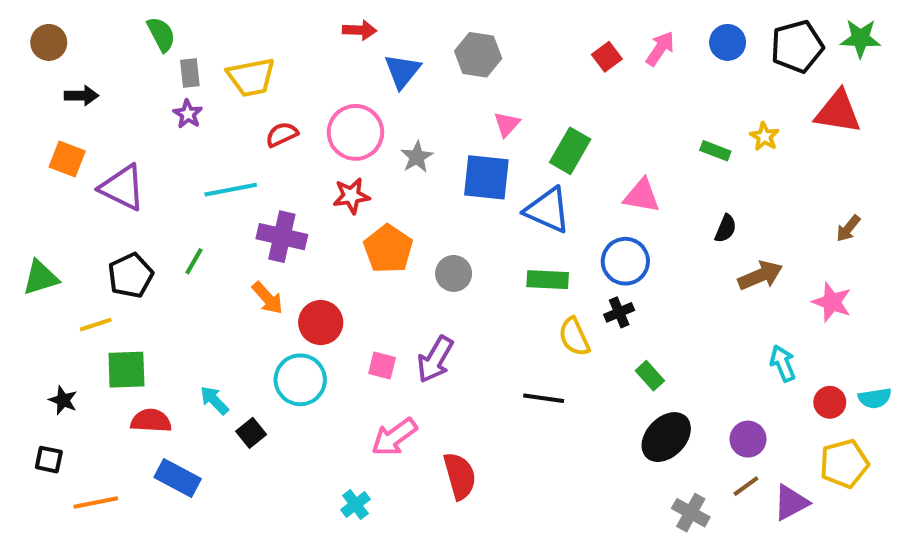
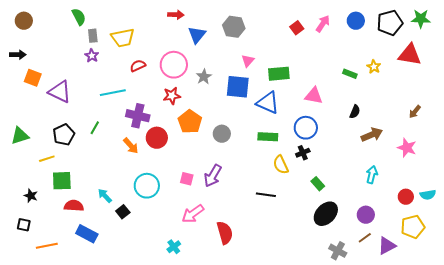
black arrow: (81, 96) -> (18, 55), moved
green rectangle: (570, 151) -> (279, 74), turned 55
red circle: (321, 323) -> (157, 138), moved
cyan arrow: (783, 363) -> (372, 175), moved, turned 36

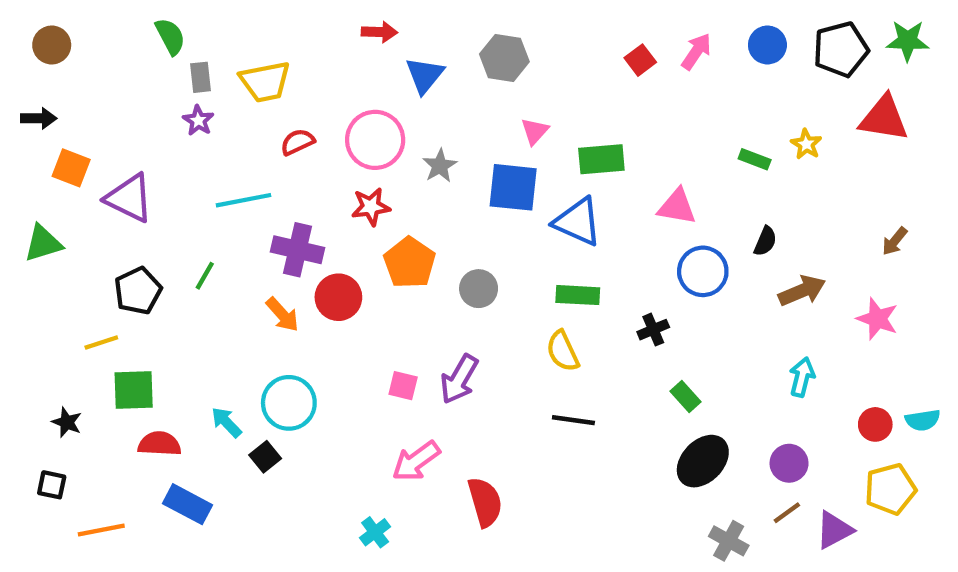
blue circle: (306, 128) -> (703, 271), moved
green triangle: (20, 136) -> (43, 243), moved
yellow semicircle: (281, 165) -> (563, 351), moved
cyan circle: (147, 186) -> (289, 403), moved

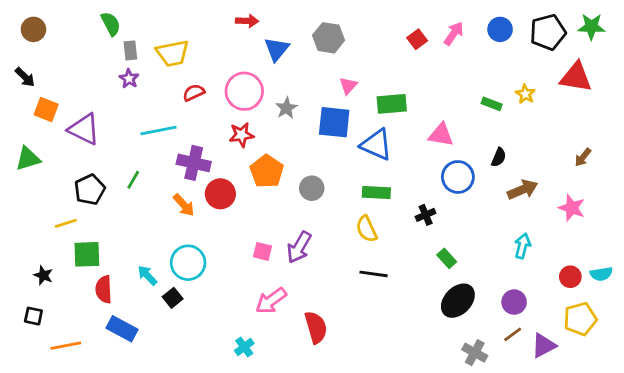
black arrow: (39, 118) -> (25, 77), turned 45
red semicircle: (159, 444) -> (104, 289), turned -96

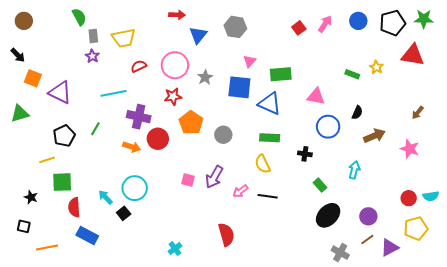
orange arrow: (184, 205) -> (132, 147), turned -30
black cross: (426, 215) -> (305, 154), turned 32
cyan arrow: (523, 246) -> (354, 170), moved
pink arrow: (271, 301) -> (240, 191), moved, size x0.7

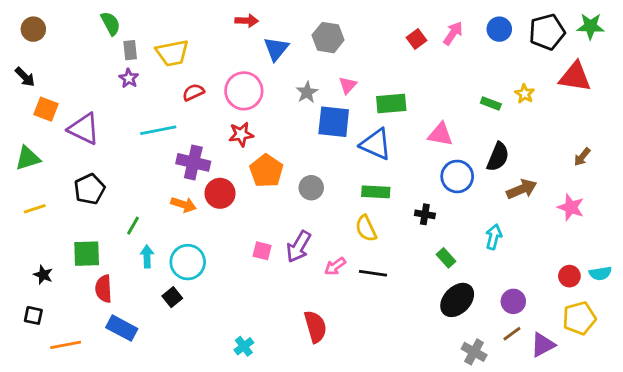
gray star: (205, 77) -> (307, 92), moved
black semicircle: (357, 113) -> (498, 157), size x1.5
green line: (95, 129) -> (133, 226), moved
yellow line: (47, 160) -> (35, 209), moved
cyan arrow: (105, 197) -> (147, 256), moved, turned 42

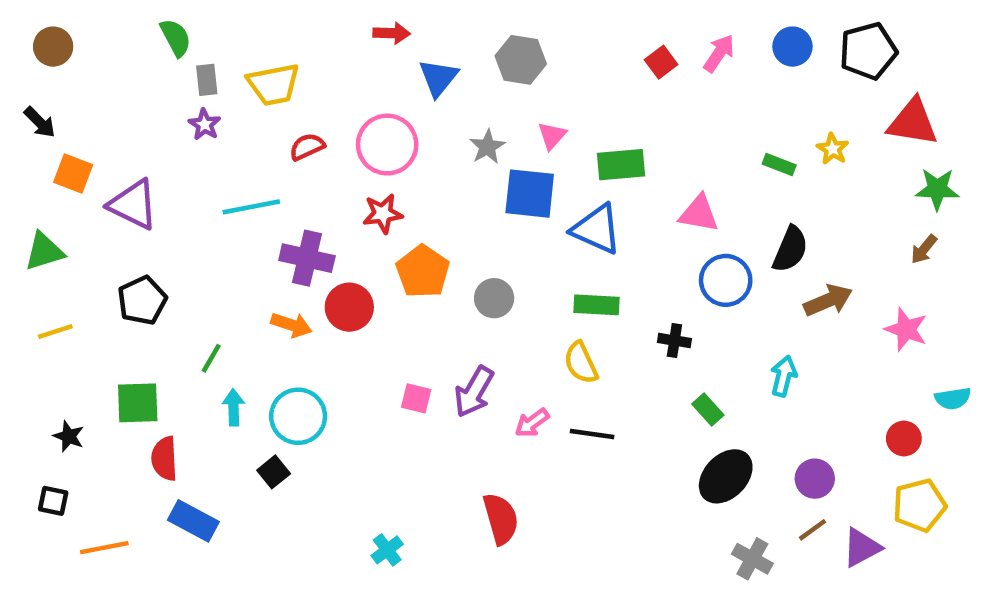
green star: (590, 26) -> (937, 189), moved
cyan semicircle: (600, 273) -> (953, 398), moved

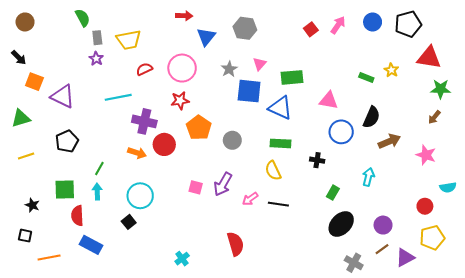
cyan arrow: (233, 407) -> (97, 192), moved
green rectangle: (708, 410) -> (333, 193), turned 72

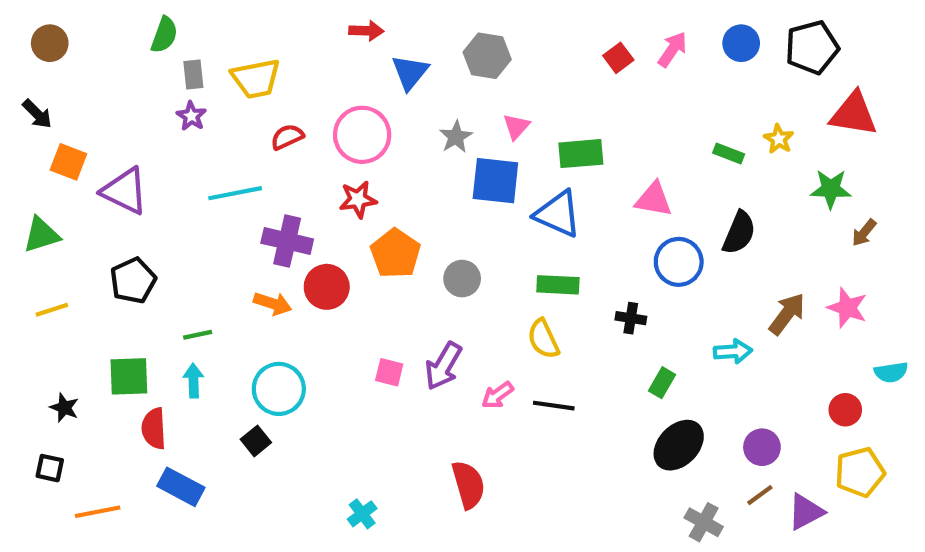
green semicircle: (83, 18) -> (164, 35), turned 48
green star: (441, 89) -> (831, 189), moved
brown arrow: (389, 141) -> (787, 314), moved, turned -30
green line: (99, 169) -> (198, 335), turned 48
cyan arrow: (368, 177) -> (733, 351), turned 72

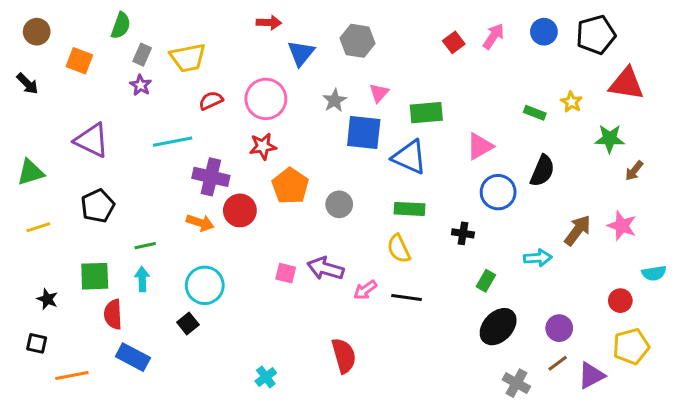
gray rectangle: (193, 74) -> (142, 55), turned 30
orange square: (68, 162) -> (79, 61), moved
pink triangle: (654, 199) -> (480, 146), turned -40
purple arrow: (443, 366) -> (325, 269), turned 76

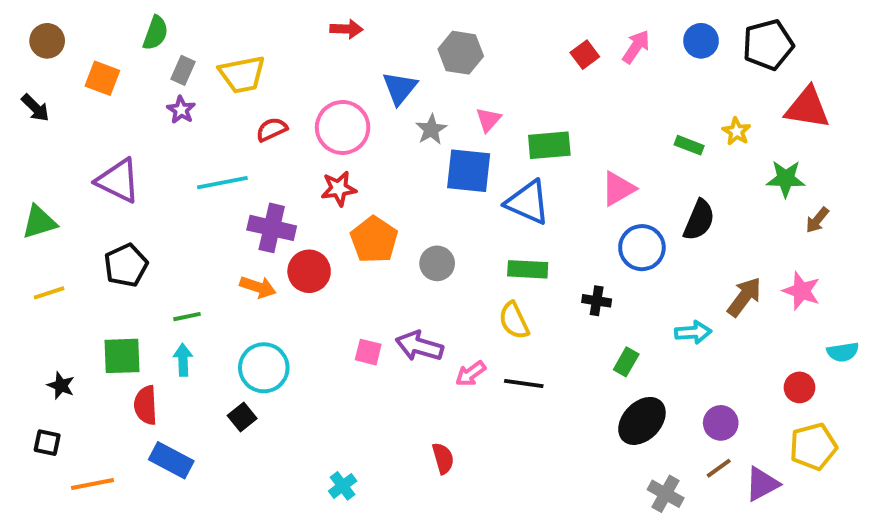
blue triangle: (301, 53) -> (400, 88), moved
red semicircle: (344, 356) -> (443, 458), size x0.7

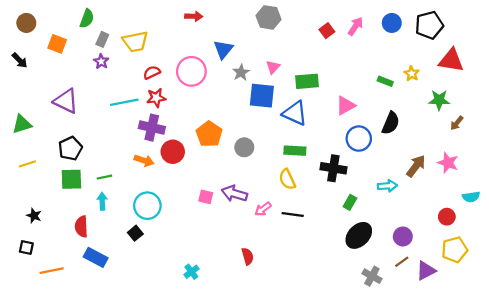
gray hexagon: (461, 53) -> (268, 17), moved
red star: (339, 189) -> (156, 98), moved
black cross: (597, 301) -> (333, 168), size x1.6
green square: (122, 356) -> (71, 179), moved

